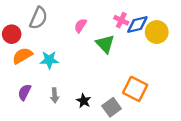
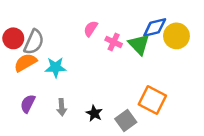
gray semicircle: (39, 18) -> (34, 42), moved
pink cross: (121, 20) -> (114, 42), moved
green triangle: (105, 44) -> (139, 44), moved

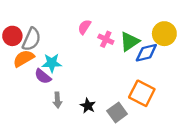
blue diamond: (155, 27) -> (146, 53), moved
green triangle: (139, 44) -> (129, 42), turned 40
purple semicircle: (28, 104) -> (43, 76), moved, turned -78

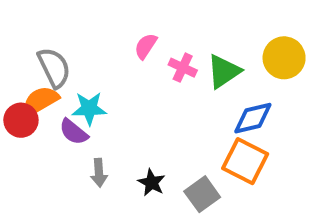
red circle: (12, 36) -> (21, 120), moved
gray semicircle: (32, 39) -> (54, 68), turned -50
blue diamond: (146, 53) -> (253, 118), moved

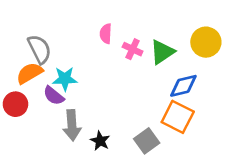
pink semicircle: (146, 46) -> (106, 34), turned -30
red circle: (21, 120) -> (15, 104), moved
gray arrow: (99, 173) -> (72, 125), size x1.5
black star: (152, 183) -> (100, 141), moved

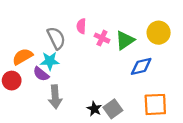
gray semicircle: (39, 49) -> (56, 38), moved
orange square: (178, 117) -> (155, 104), moved, turned -30
black star: (100, 141) -> (94, 109), moved

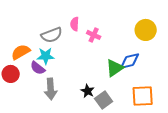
gray semicircle: (56, 38) -> (52, 35), turned 95
green triangle: (125, 40) -> (115, 68), moved
black star: (94, 109) -> (88, 91), moved

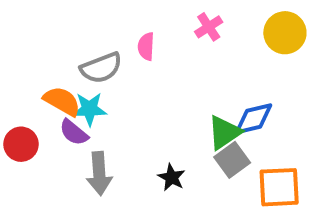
yellow circle: (146, 30) -> (285, 33), moved
pink cross: (94, 35) -> (209, 27), moved, turned 32
orange semicircle: (21, 52) -> (62, 101), moved, turned 60
gray square: (104, 100) -> (232, 160), moved

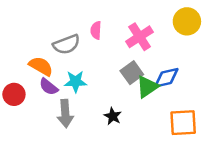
pink cross: (209, 27) -> (140, 37), moved, size x1.5
cyan star: (89, 109) -> (75, 82), moved
gray square: (232, 160) -> (132, 73), moved

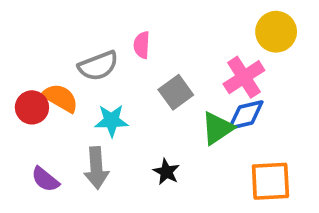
pink cross: (140, 37) -> (244, 77), moved
gray square: (132, 73) -> (176, 92), moved
purple semicircle: (49, 87) -> (45, 179), moved
red circle: (14, 94) -> (32, 107), moved

